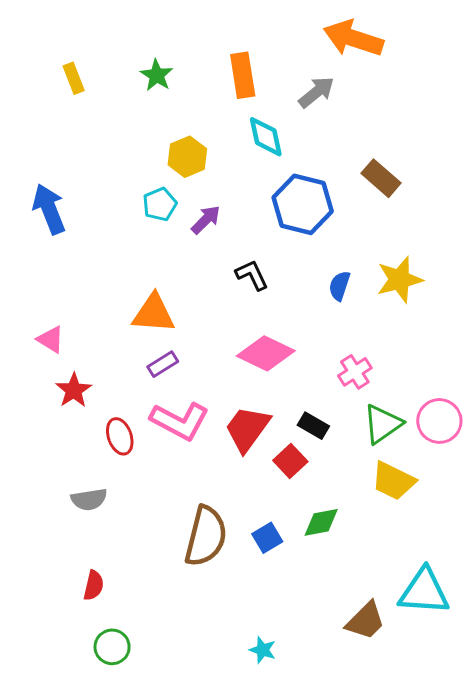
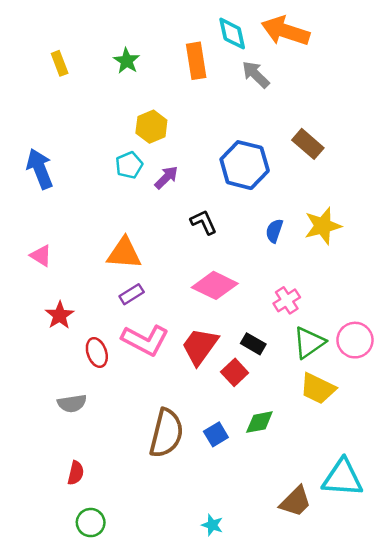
gray arrow: (316, 92) -> (256, 74), turned -96
cyan diamond: (266, 137) -> (232, 34), moved
pink triangle: (51, 340) -> (41, 256), moved

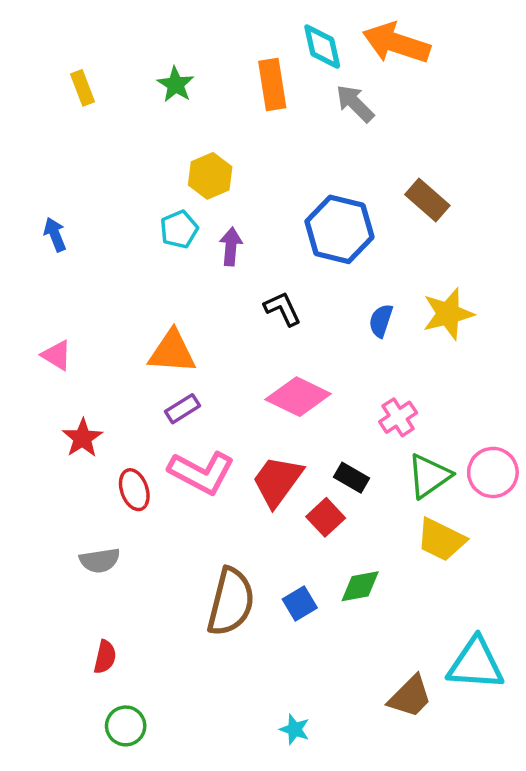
blue arrow: (40, 169) -> (55, 235), size x0.6
purple arrow: (166, 177) -> (231, 247), turned -40

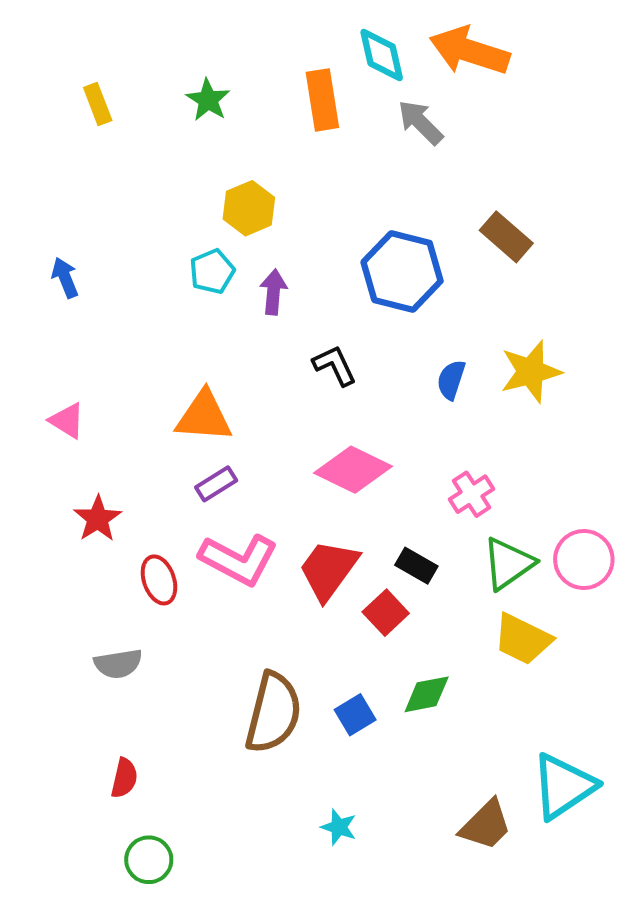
cyan triangle: (476, 664) -> (563, 786), turned -38
cyan star: (295, 729) -> (339, 827), moved

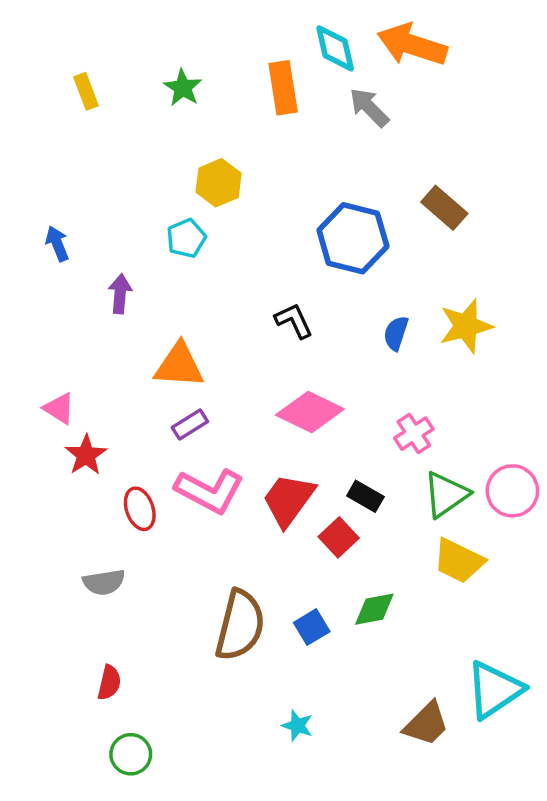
purple arrow: (273, 292) -> (120, 294), moved
pink triangle: (67, 421) -> (59, 408), moved

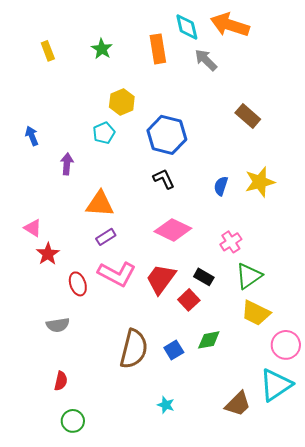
blue hexagon: (353, 238) -> (167, 135), moved
pink circle: (512, 491) -> (286, 345), moved

